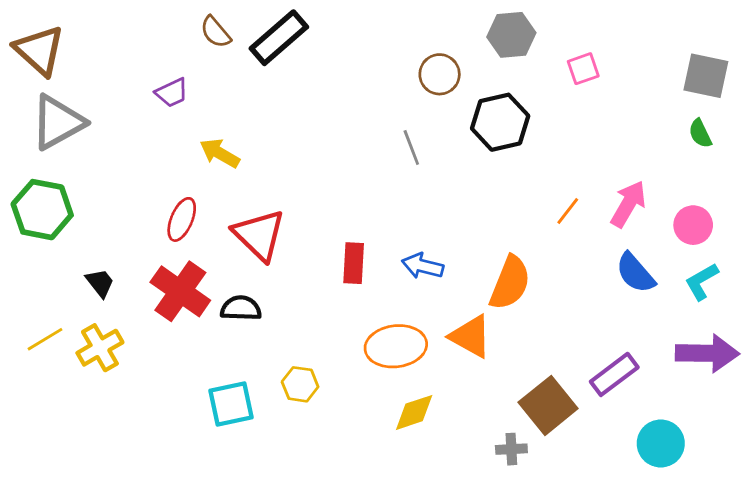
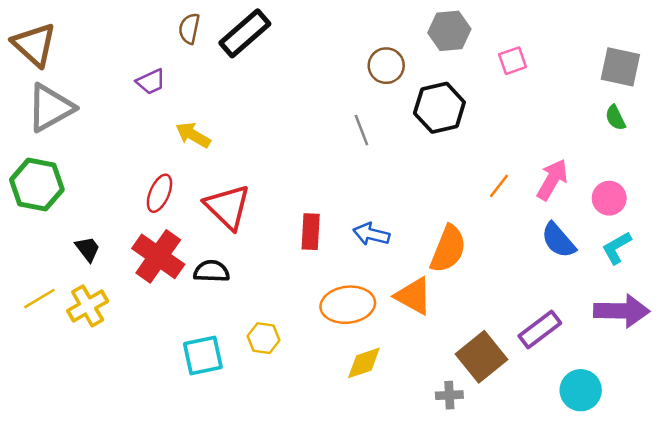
brown semicircle: (216, 32) -> (189, 28), turned 52

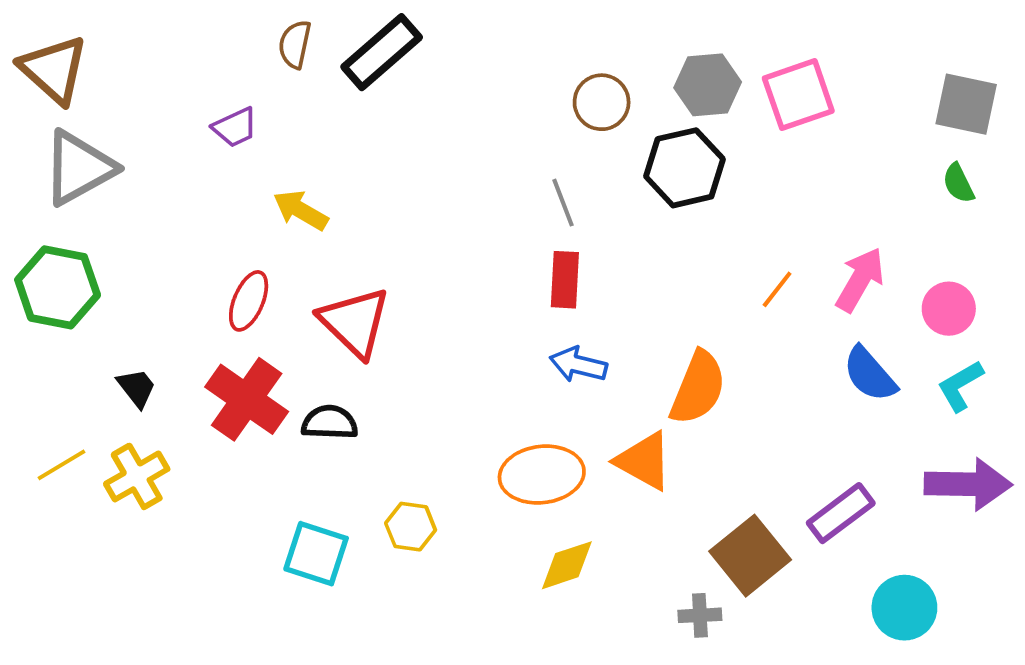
gray hexagon: (449, 31) -> (708, 85), moved
pink square: (513, 61) -> (798, 95), size x1.6
red rectangle: (311, 232) -> (565, 280), moved
cyan square: (203, 356) -> (316, 554), turned 30

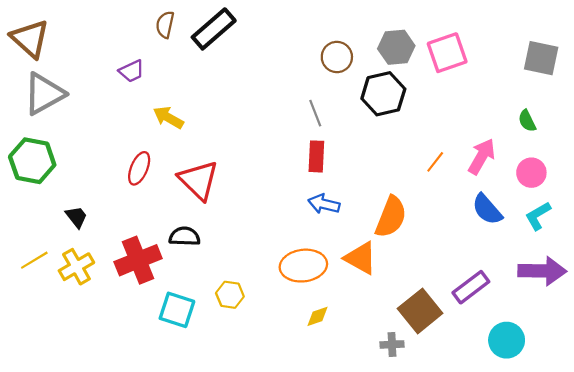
green semicircle: (958, 183) -> (527, 121), moved
red cross: (247, 399) -> (138, 260), moved, turned 33
yellow diamond: (567, 565) -> (317, 316), size x0.7

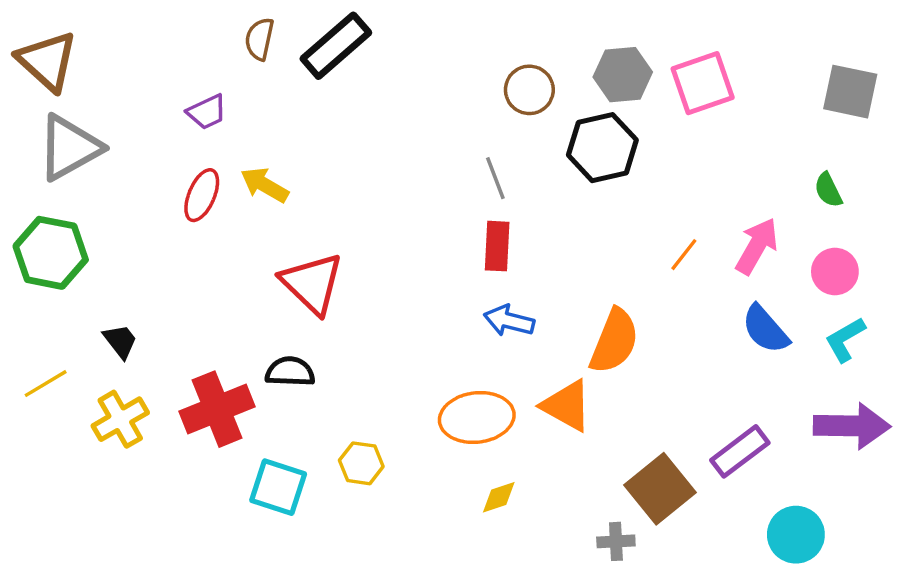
red ellipse: (139, 168) -> (202, 195), moved
yellow line: (34, 260) -> (46, 384), moved

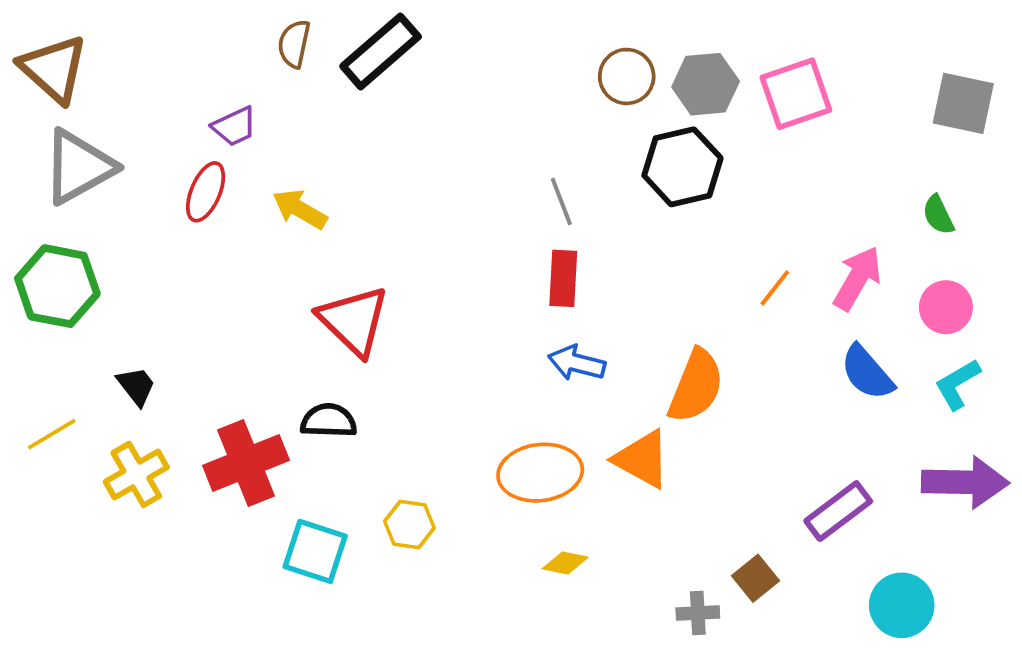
brown circle: (529, 90) -> (627, 76), moved
red ellipse: (202, 195) -> (206, 192), moved
brown square: (660, 489) -> (756, 578), moved, size x0.6
yellow diamond: (499, 497) -> (565, 563), turned 30

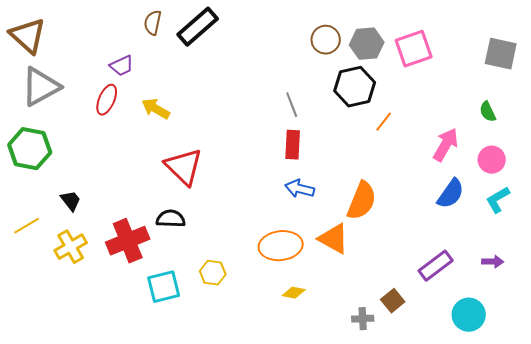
orange line: (775, 288) -> (384, 122), moved
blue semicircle: (867, 373) -> (451, 194), turned -104
purple arrow: (965, 482) -> (493, 262), moved, size x0.5
cyan square: (315, 551) -> (164, 287), turned -32

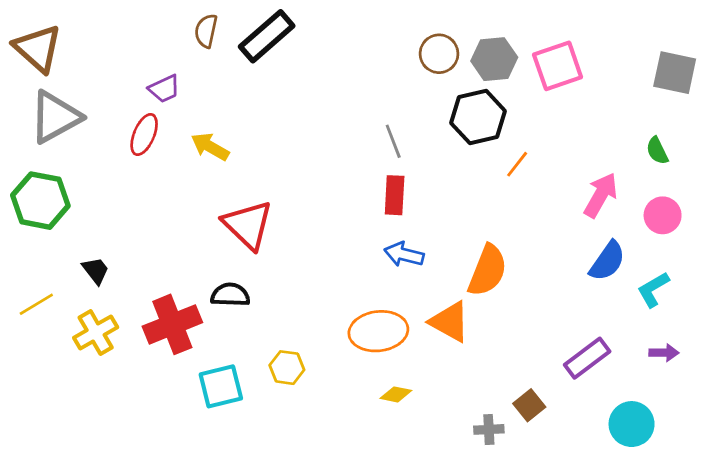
cyan L-shape: (498, 200) -> (653, 289), moved

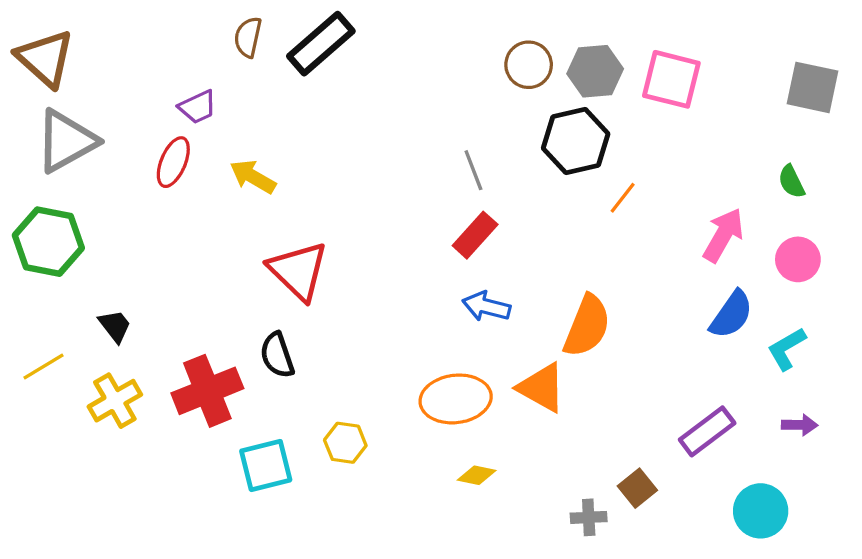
pink square: (558, 66) -> (671, 79), turned 33
red rectangle: (395, 195) -> (475, 235), turned 39
black semicircle: (230, 295) -> (277, 355), turned -111

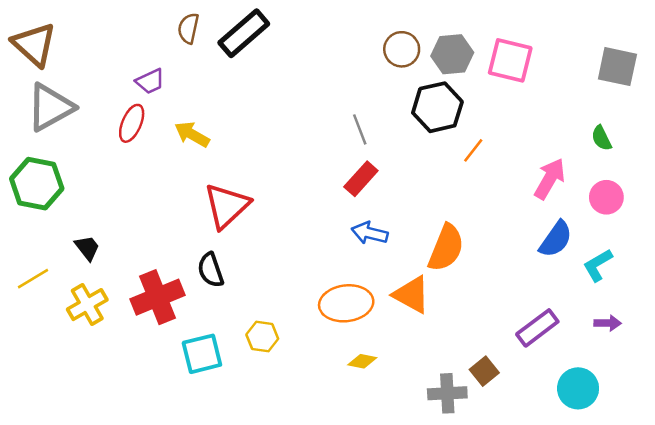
red triangle: (298, 271) -> (227, 206), turned 33
gray cross: (589, 517) -> (447, 393), size x1.4

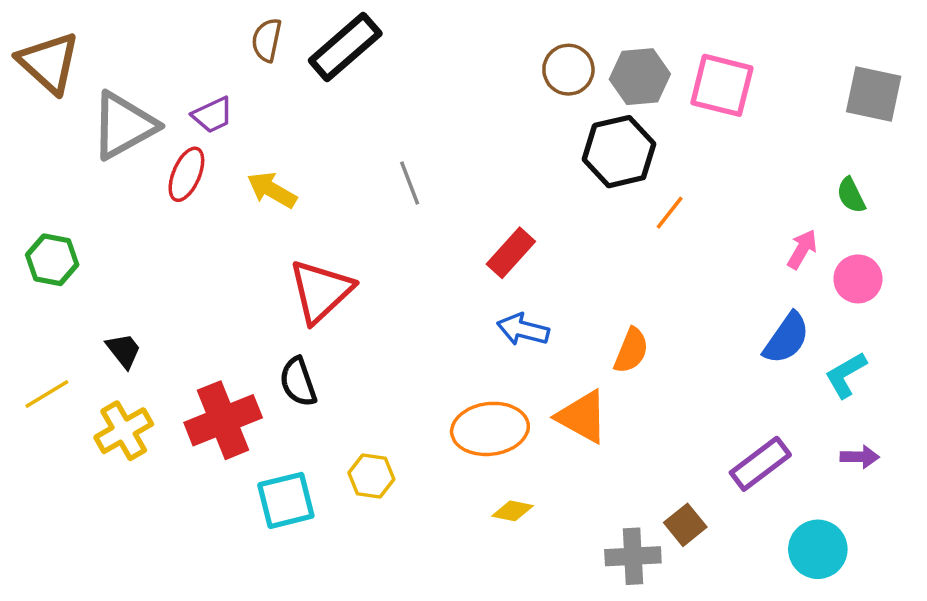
gray triangle: (50, 107) -> (124, 125), moved
gray line: (360, 129) -> (410, 183), moved
pink arrow: (550, 179) -> (802, 249), moved, size x0.7
green hexagon: (37, 184) -> (52, 260), size x0.7
orange semicircle: (446, 248) -> (631, 350), size x0.7

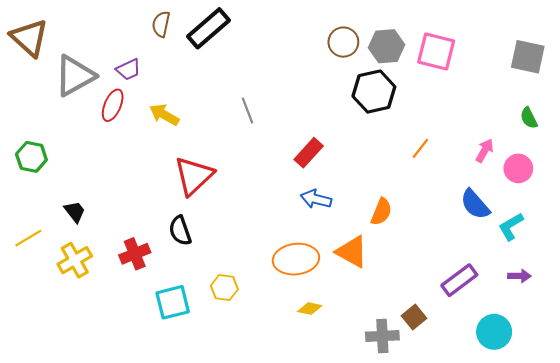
green semicircle: (851, 195) -> (529, 118), moved
orange line: (670, 213) -> (420, 148), moved
blue semicircle: (786, 338) -> (475, 204), turned 104
red cross: (223, 420) -> (135, 254), size x0.7

